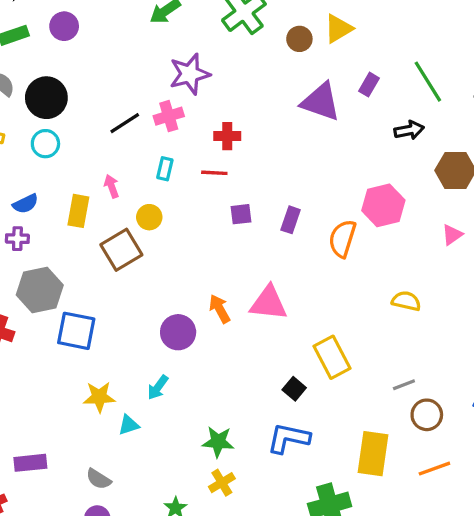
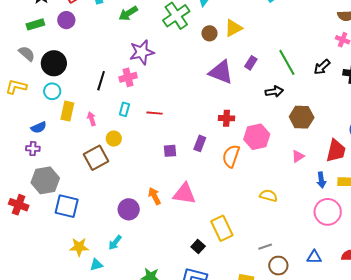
black line: (125, 123) -> (101, 81), turned -42
red cross: (227, 136) -> (227, 118), moved
yellow rectangle: (78, 211) -> (67, 111), moved
purple square: (241, 214) -> (170, 151), moved

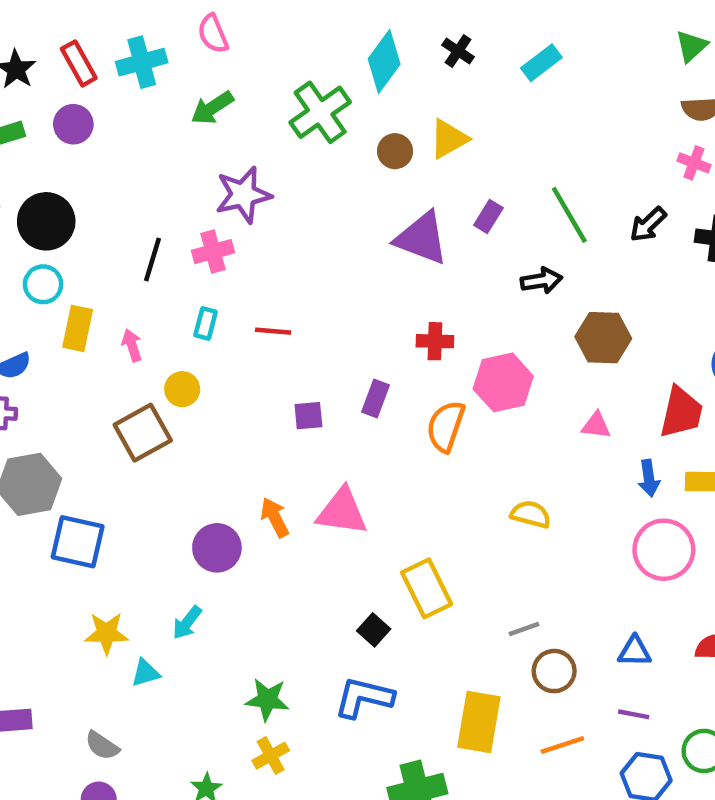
pink triangle: (298, 156) -> (596, 425), turned 40

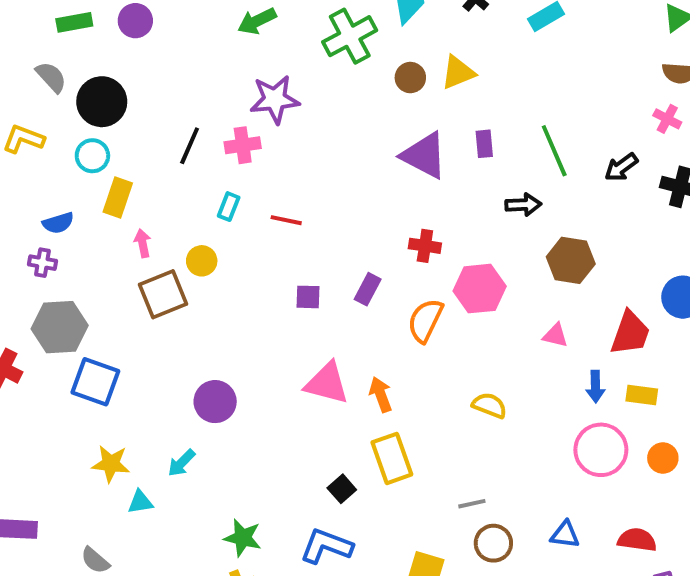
purple rectangle: (488, 217) -> (484, 144), turned -44
pink arrow: (132, 345) -> (143, 243), moved
orange arrow: (275, 517) -> (381, 395), moved

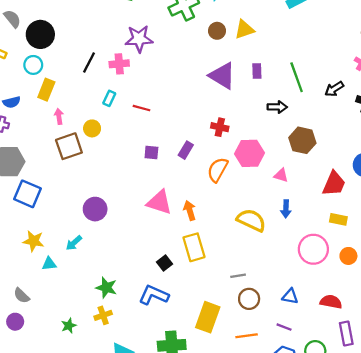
pink triangle: (555, 335) -> (281, 175), moved
blue arrow: (595, 387) -> (286, 209), moved
yellow semicircle: (490, 405) -> (251, 220), size x1.5

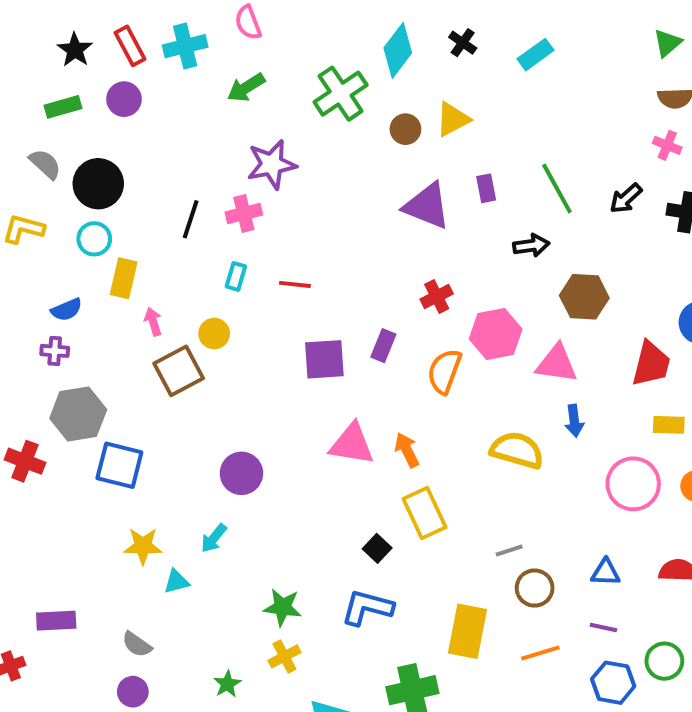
red cross: (220, 127) -> (437, 297), turned -30
purple square: (151, 152) -> (324, 359), size x1.6
pink triangle: (281, 175) -> (557, 364), size x1.6

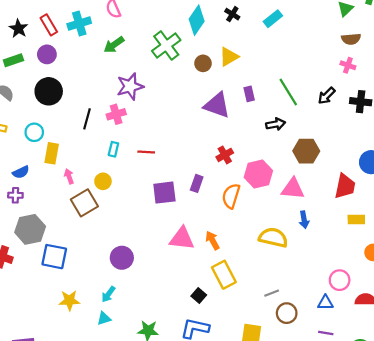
black circle: (98, 184) -> (49, 91), moved
pink circle: (633, 484) -> (340, 280), moved, size x0.7
cyan triangle: (176, 581) -> (104, 318), moved

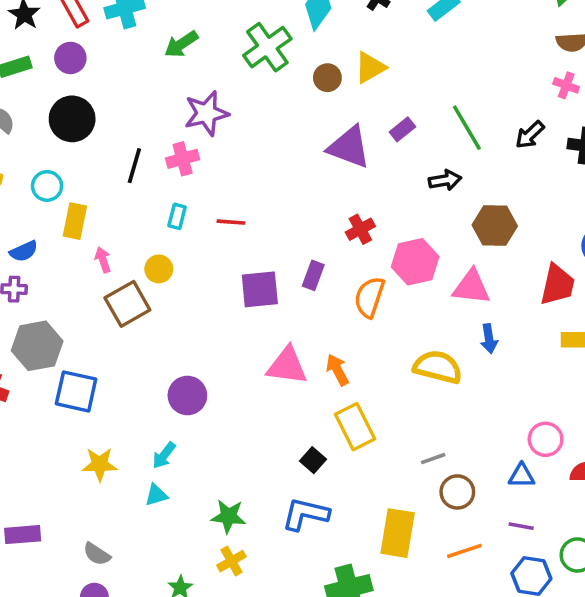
purple rectangle: (249, 94) -> (402, 129), turned 64

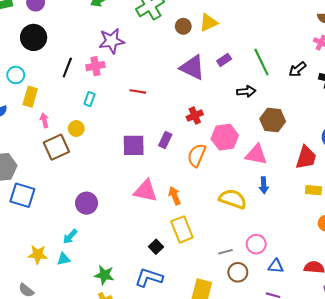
red line: (231, 222) -> (138, 91), moved
pink circle: (546, 439) -> (256, 244), moved
yellow star: (100, 464) -> (38, 255), moved

